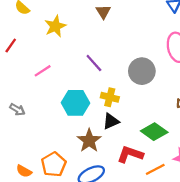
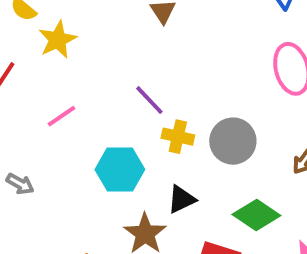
yellow star: (55, 26) -> (58, 40), moved
gray circle: (142, 71) -> (233, 141), moved
yellow cross: (110, 97) -> (178, 137), moved

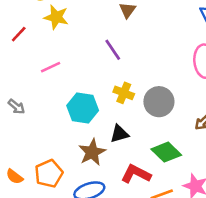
yellow star: (58, 40) -> (56, 17), turned 30
purple line: (149, 100) -> (113, 50), moved

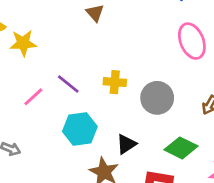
purple line: (113, 50) -> (68, 84), moved
yellow cross: (124, 93) -> (115, 82), moved

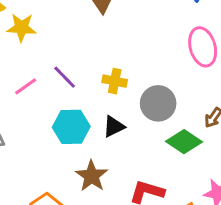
black triangle: (126, 144) -> (114, 127), moved
green diamond: (181, 148) -> (184, 142), moved

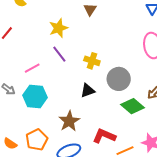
yellow star: (21, 28) -> (58, 28), moved, turned -30
pink line: (26, 86) -> (32, 68), moved
cyan hexagon: (71, 127) -> (35, 96), moved

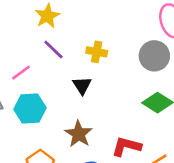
gray circle: (119, 79) -> (154, 56), moved
black triangle: (88, 91) -> (82, 85), moved, turned -35

